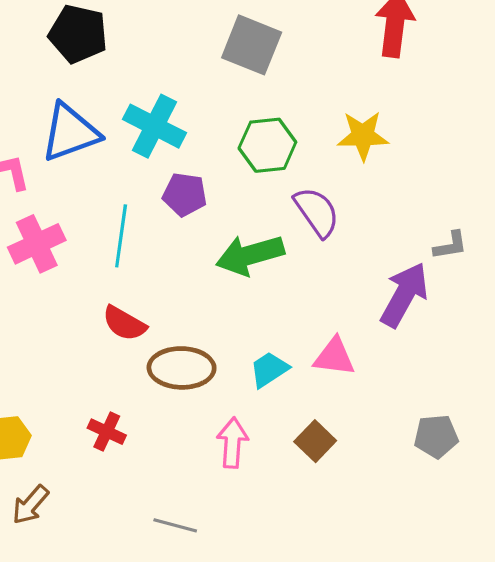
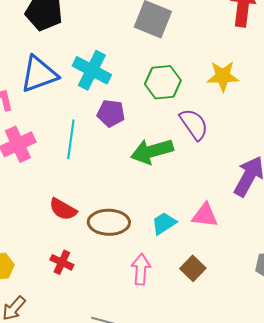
red semicircle: (124, 323) -> (63, 209), moved

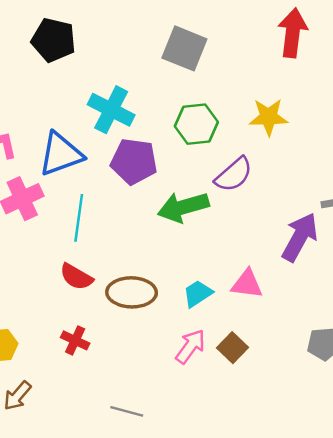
blue triangle: (39, 74) -> (61, 154), moved
purple pentagon: (111, 113) -> (134, 161), size x1.4
purple semicircle: (194, 124) -> (234, 175), turned 84
cyan line: (71, 139) -> (79, 218), moved
pink arrow: (141, 269) -> (190, 346), moved, turned 32

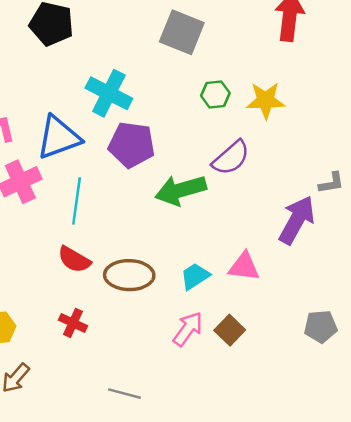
green hexagon: (196, 124) -> (215, 94), moved, size x0.7

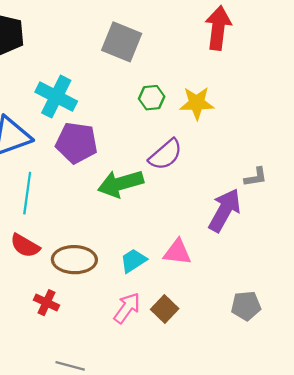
red cross: (73, 323) -> (47, 303), moved

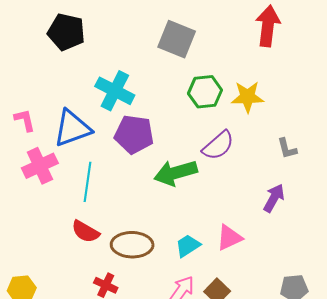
green hexagon: (152, 98) -> (205, 92), size x1.4
gray L-shape: (256, 177) -> (287, 148), moved, turned 85
purple arrow: (225, 210) -> (274, 198), size x0.7
pink triangle: (177, 252) -> (229, 238), turned -32

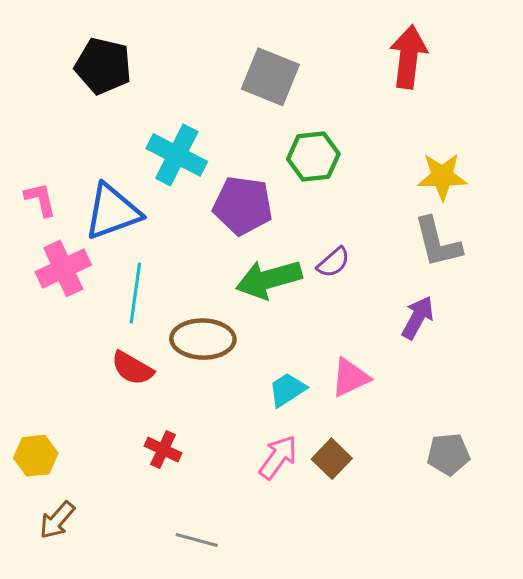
yellow star: (248, 97) -> (442, 176), moved
purple pentagon: (134, 134) -> (243, 206), moved
purple semicircle: (218, 145) -> (333, 262), moved, size x0.7
gray L-shape: (287, 148) -> (438, 242), size x1.6
brown ellipse: (132, 245) -> (203, 339), moved

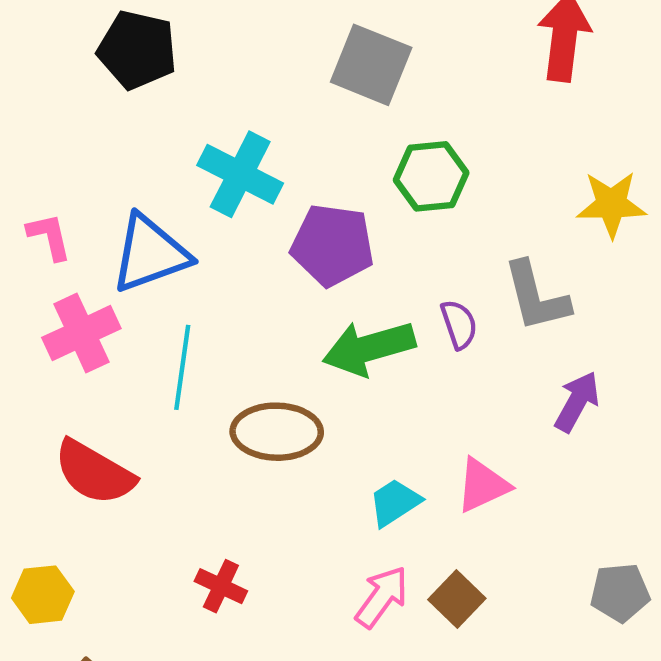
gray L-shape: (438, 242) -> (536, 297), moved
purple semicircle: (333, 262) -> (459, 324), turned -68
red semicircle: (132, 368) -> (94, 472), moved, size x1.4

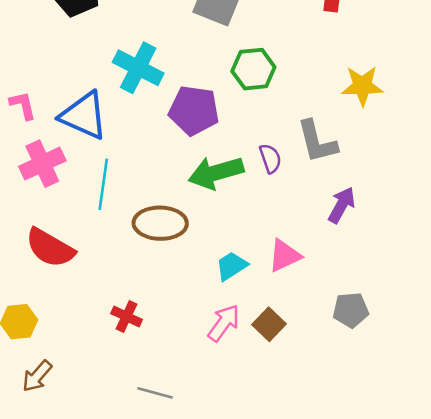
blue triangle: (150, 254) -> (84, 116), turned 44
gray pentagon: (620, 593) -> (351, 310), moved

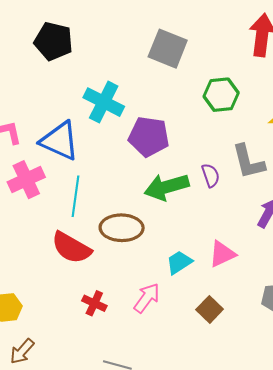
green hexagon: (253, 69) -> (221, 95), moved
red semicircle: (50, 248) -> (71, 248), moved
pink arrow: (224, 323) -> (147, 298), moved

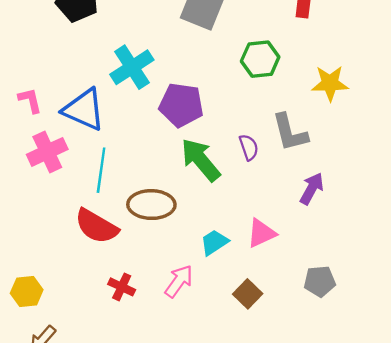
cyan cross: (104, 102) -> (132, 67), turned 30
green arrow: (167, 187) -> (201, 160), turned 66

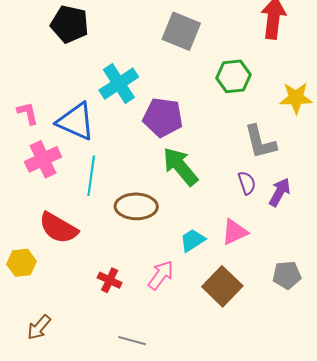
purple semicircle: (249, 147) -> (247, 183), moved
red semicircle: (96, 226) -> (58, 228), moved
yellow hexagon: (27, 292) -> (22, 263), moved
brown square: (248, 294) -> (222, 286), size x1.5

